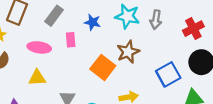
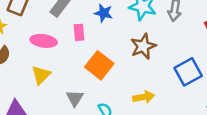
orange square: (103, 67) -> (99, 65), moved
yellow triangle: (37, 78) -> (41, 75), turned -42

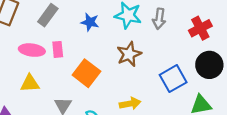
pink rectangle: (79, 32) -> (58, 49), moved
yellow triangle: (41, 75) -> (30, 83), turned 42

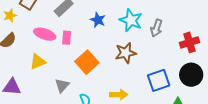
yellow triangle: (30, 83) -> (38, 62), turned -30

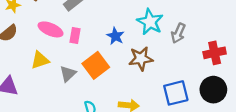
blue star: (98, 20) -> (115, 36), moved
gray triangle: (62, 85) -> (68, 74), moved

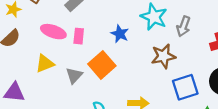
brown star: (141, 59) -> (163, 56), moved

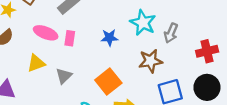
blue star: (120, 34) -> (109, 38), turned -30
orange square: (102, 65) -> (108, 82), moved

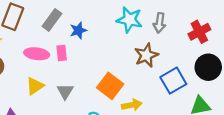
blue star: (109, 38) -> (78, 30), moved

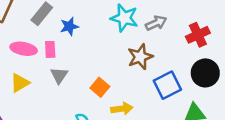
gray arrow: (160, 23) -> (156, 23), turned -126
orange square: (110, 86) -> (100, 87), size x0.7
gray triangle: (65, 91) -> (59, 75), moved

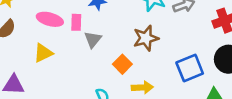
brown star: (140, 57) -> (146, 38), moved
gray triangle: (59, 75) -> (93, 39), moved

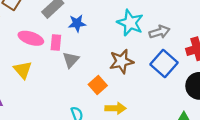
yellow triangle: (43, 53) -> (23, 70), turned -48
blue square: (190, 68) -> (164, 63), moved, turned -30

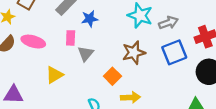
pink ellipse: (31, 38) -> (33, 42), moved
blue square: (164, 63) -> (174, 52), turned 30
yellow triangle: (23, 70) -> (54, 75), moved, turned 42

